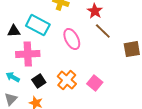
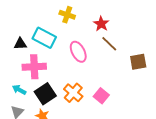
black square: (39, 81) -> (45, 94), size x1.5

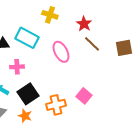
brown square: (138, 62) -> (124, 48), moved
pink cross: (34, 67) -> (17, 67), size x0.6
orange cross: (73, 93) -> (56, 105), moved, turned 36

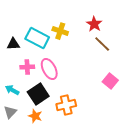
yellow cross: (50, 15) -> (60, 31), moved
pink ellipse: (61, 52) -> (49, 69), moved
pink square: (84, 96) -> (110, 81), moved

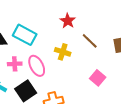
red star: (94, 24) -> (68, 21), moved
yellow cross: (60, 31) -> (63, 52), moved

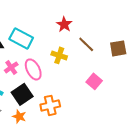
pink cross: (15, 64) -> (11, 67), turned -32

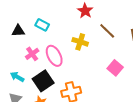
cyan rectangle: (21, 38) -> (42, 25), size x0.6

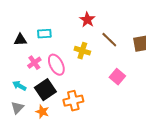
cyan rectangle: (42, 25) -> (44, 34), turned -32

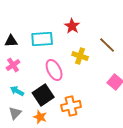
red star: (87, 20) -> (72, 26), moved
cyan rectangle: (44, 34) -> (42, 39), size x1.5
black triangle: (20, 40) -> (11, 41), moved
pink cross: (34, 63) -> (13, 65), moved

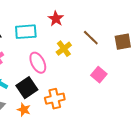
yellow cross: (80, 56) -> (64, 49), turned 35

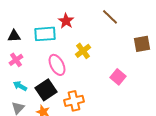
red star: (56, 19) -> (66, 21), moved
brown line: (91, 38) -> (110, 17), moved

